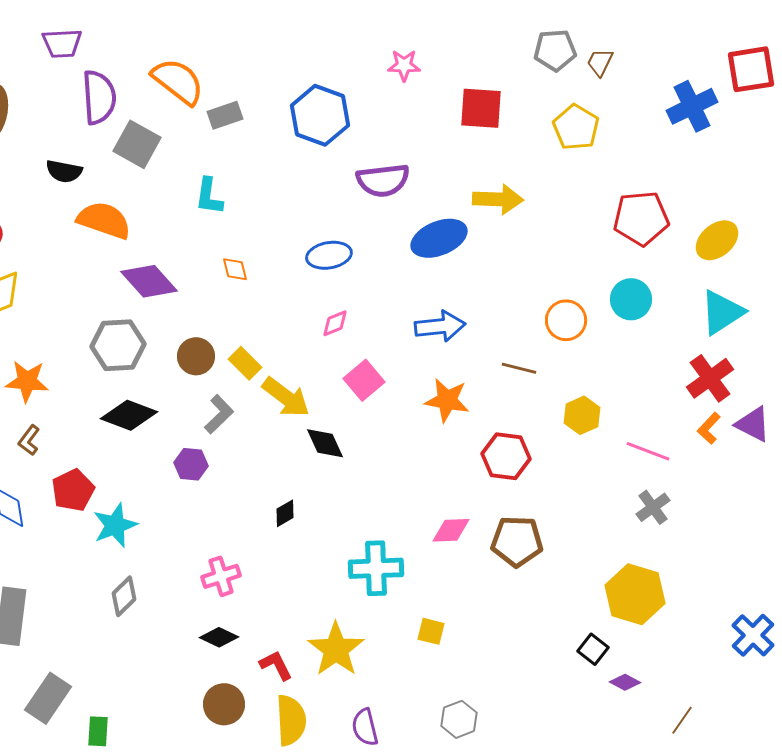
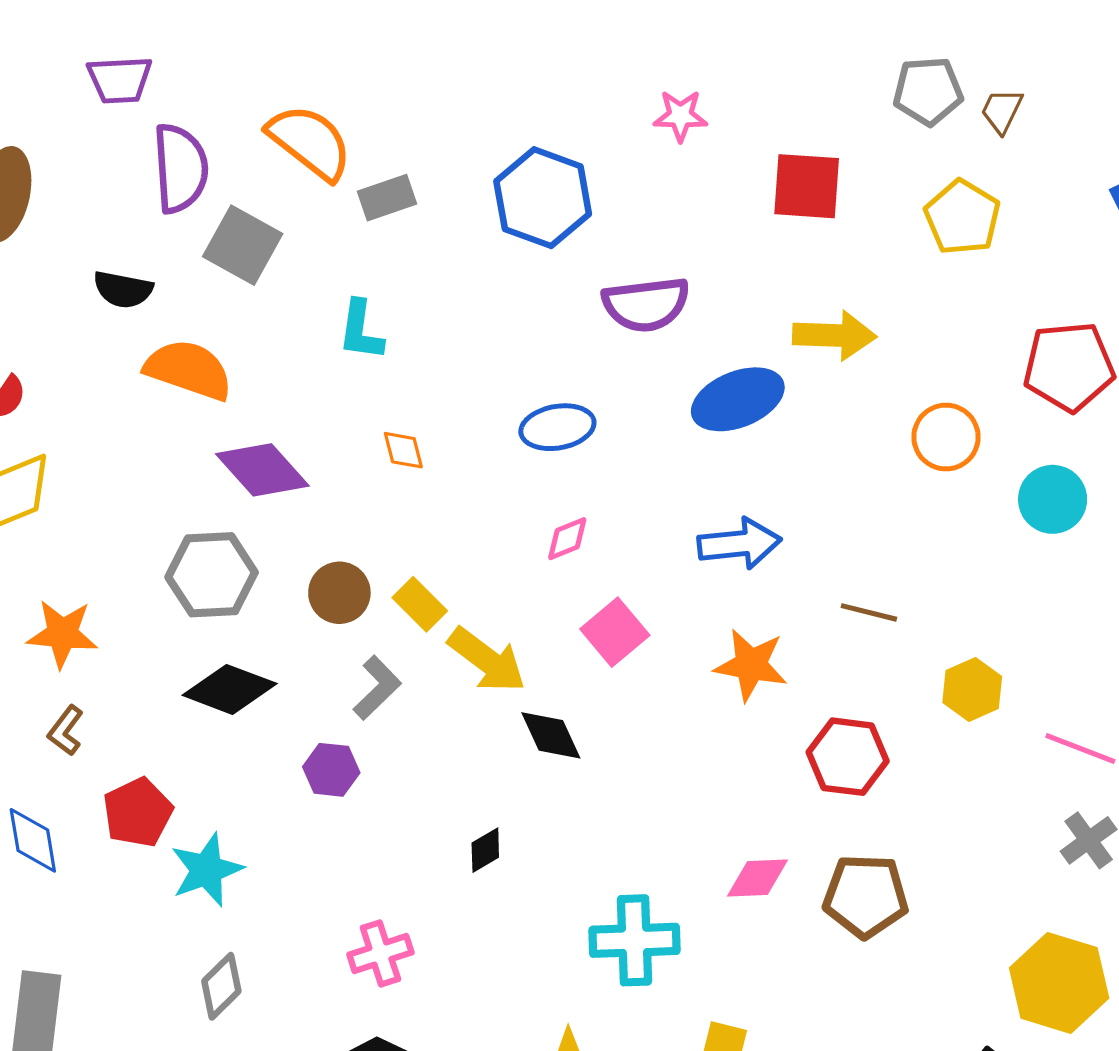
orange circle: (566, 320) -> (946, 437), moved

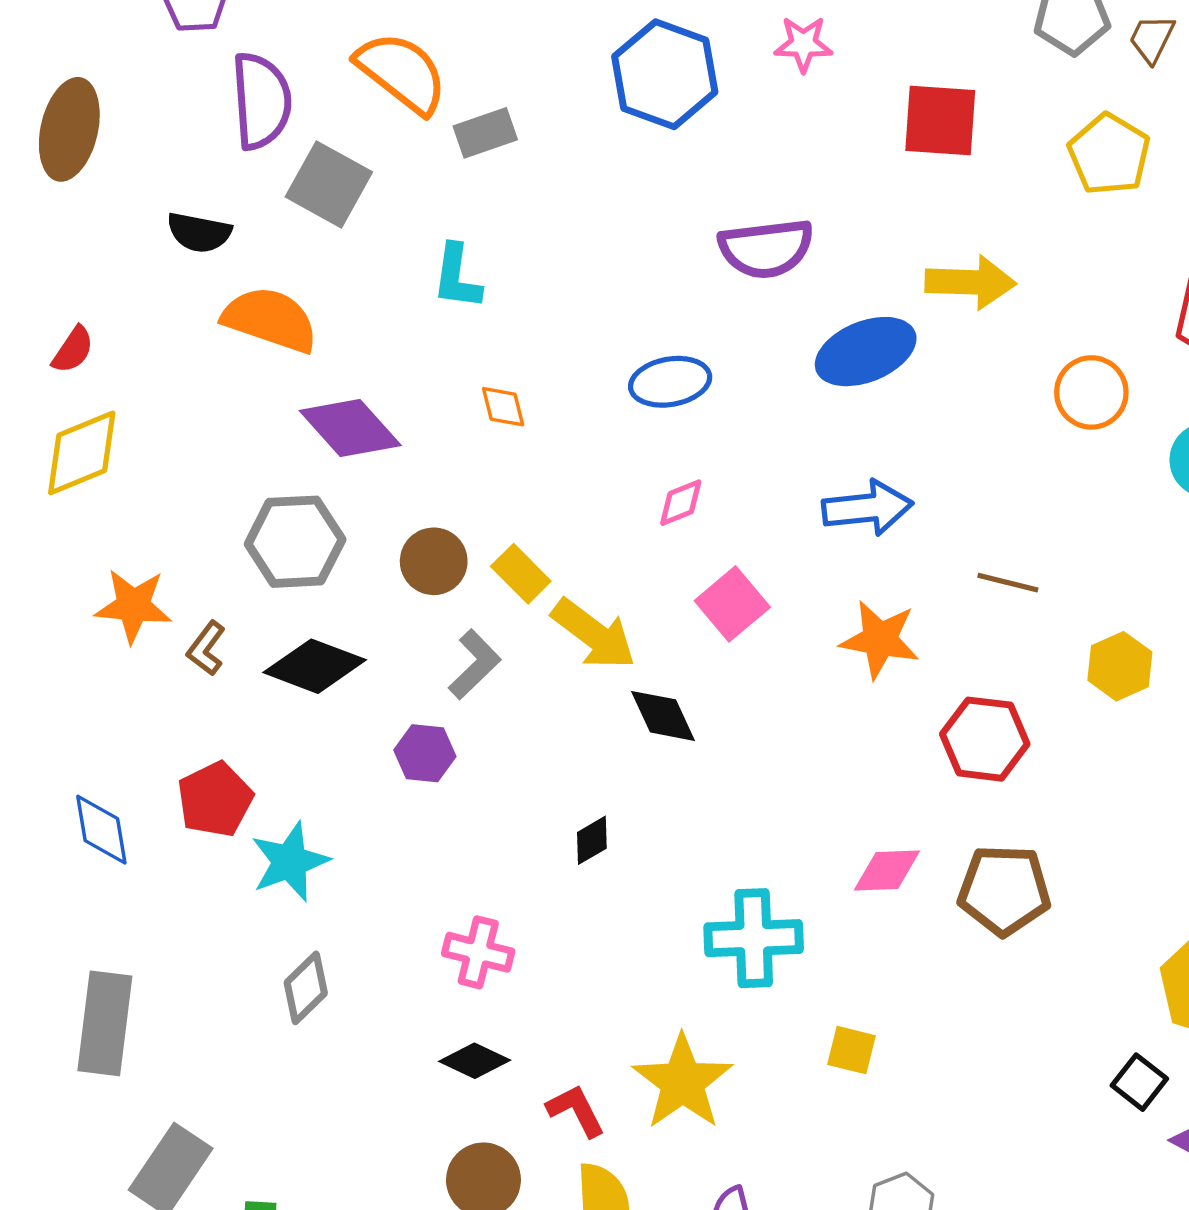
blue hexagon: (543, 198) -> (665, 74), moved
brown L-shape: (66, 730) -> (206, 648), moved
pink cross: (380, 953) -> (478, 952), turned 32

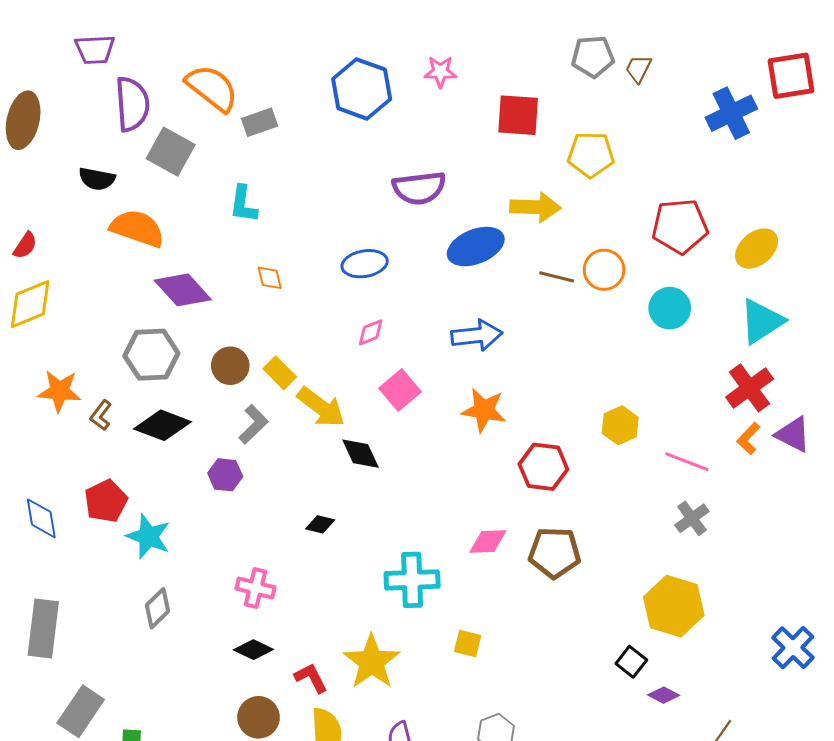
yellow pentagon: (1109, 154) -> (591, 155), moved, turned -30
brown line: (1008, 583) -> (557, 277), moved
black diamond: (592, 840) -> (320, 524), turned 44
cyan star: (290, 862) -> (148, 536), turned -30

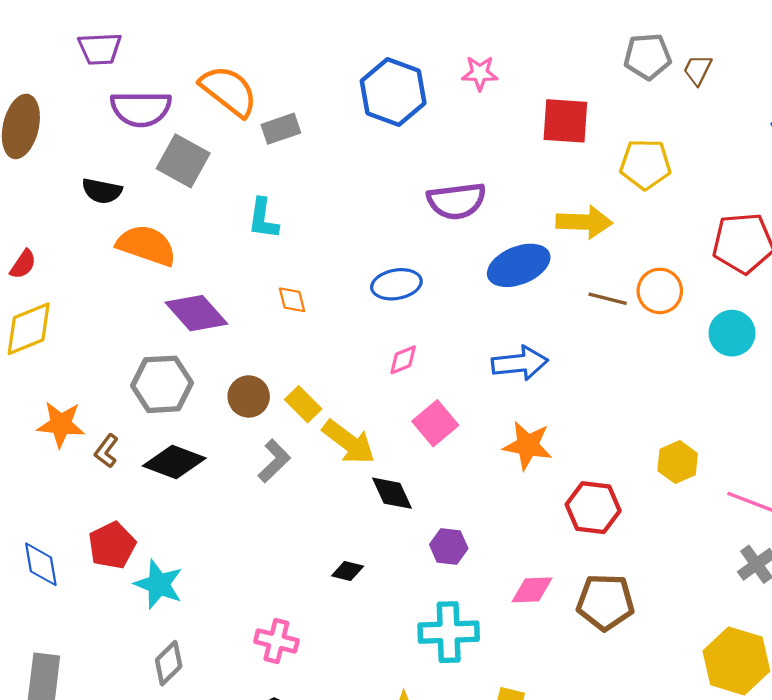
purple semicircle: (132, 104) -> (141, 109), turned 94
purple hexagon: (225, 475) -> (449, 547), moved

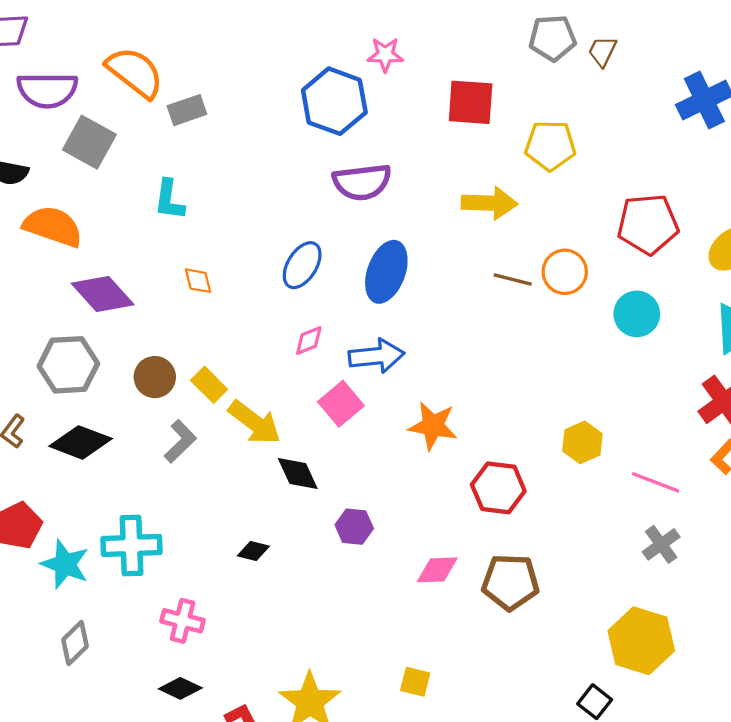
blue hexagon: (393, 92) -> (334, 101), moved
blue ellipse: (519, 265) -> (386, 272), moved, turned -48
blue ellipse: (396, 284) -> (302, 265), turned -48
blue arrow: (520, 363) -> (376, 356), moved
cyan cross: (449, 632) -> (132, 545), moved

